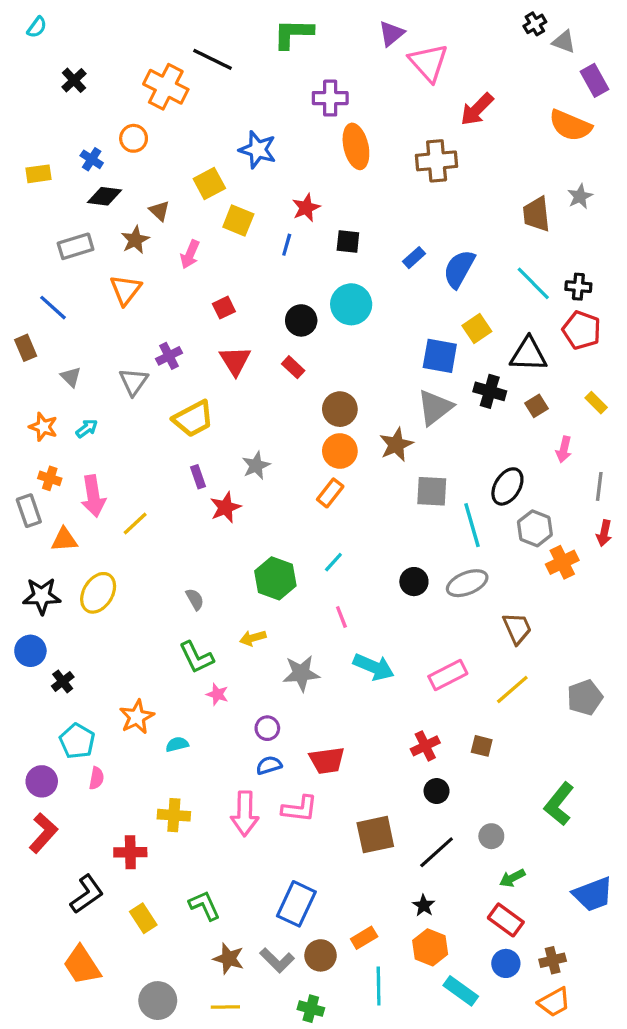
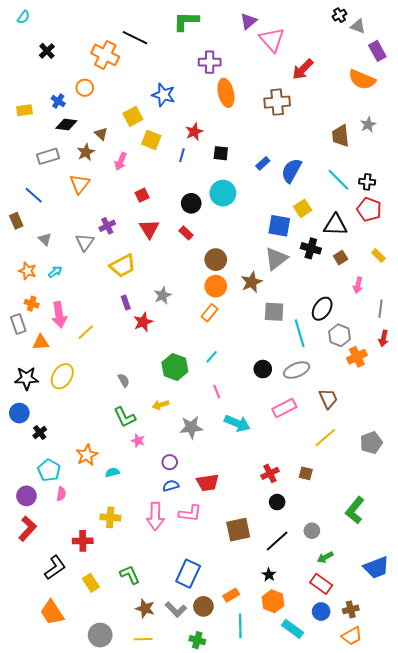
pink rectangle: (448, 675) -> (284, 408), moved

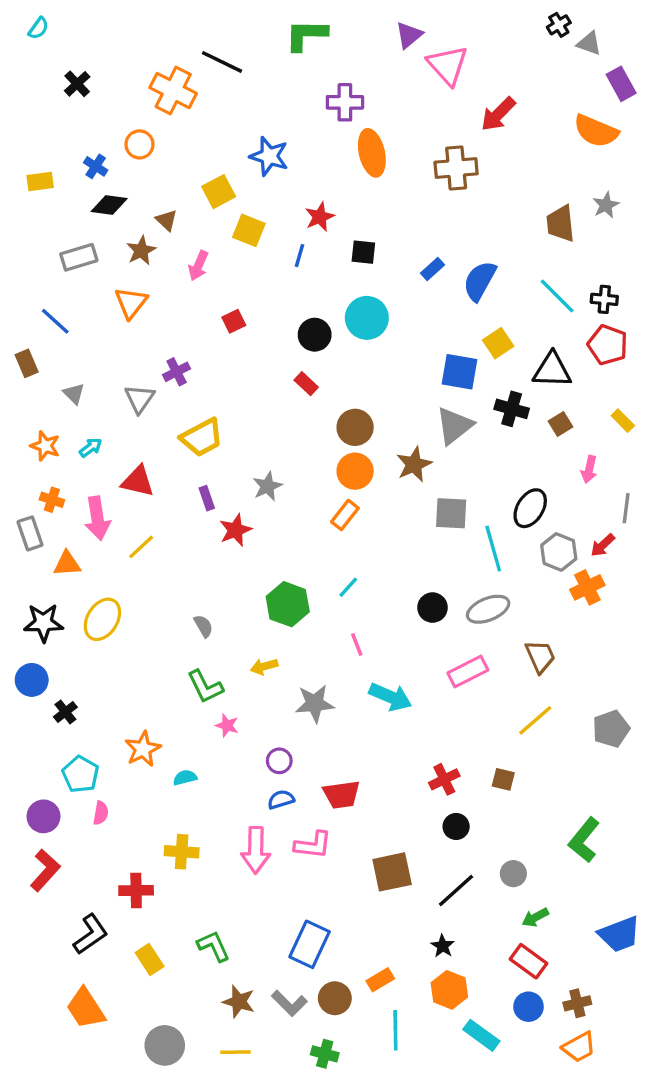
red triangle: (149, 229) -> (138, 481), moved, turned -45
red arrow: (383, 338) -> (603, 545), moved, turned 35

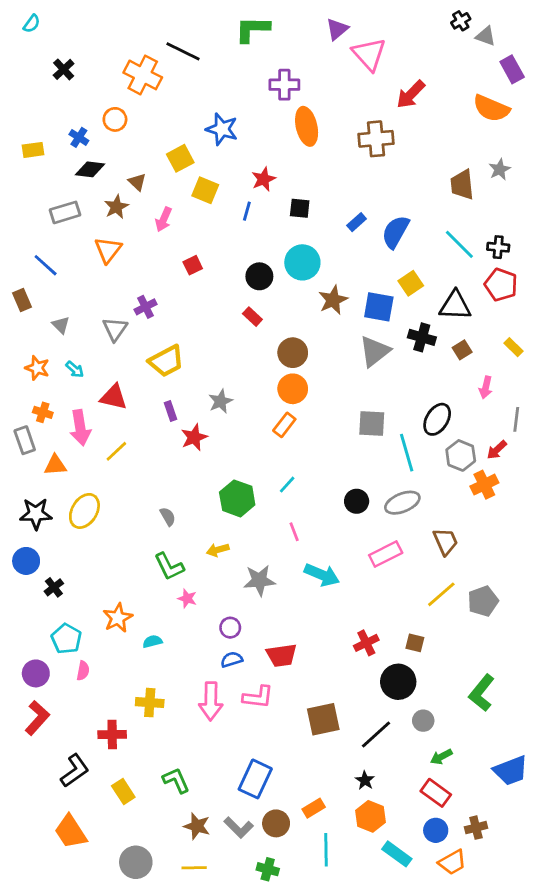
cyan arrow: (91, 448) -> (75, 369), turned 78
brown star: (414, 464) -> (333, 300), moved
gray pentagon: (611, 729) -> (483, 601), moved
black circle: (456, 826) -> (398, 682), moved, size x1.6
orange trapezoid: (579, 1047) -> (452, 862), moved

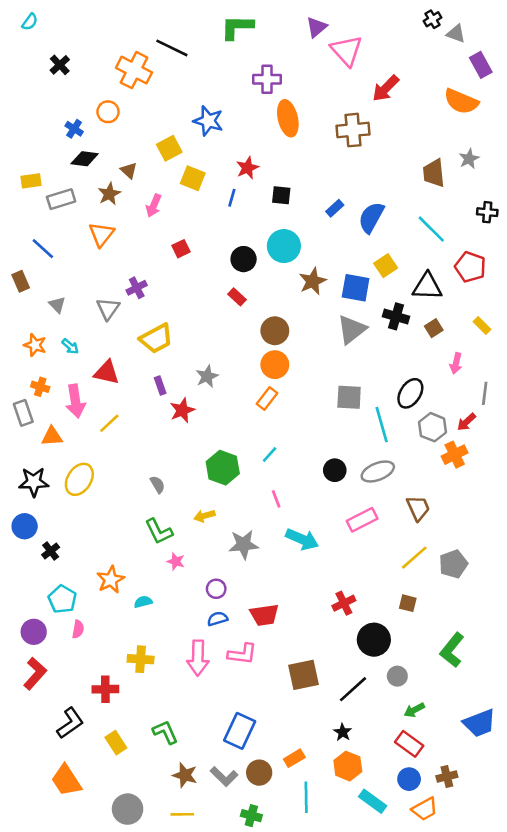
yellow rectangle: (33, 150) -> (31, 181), moved
black cross: (498, 247) -> (487, 212), moved
brown square: (415, 643) -> (408, 603), moved

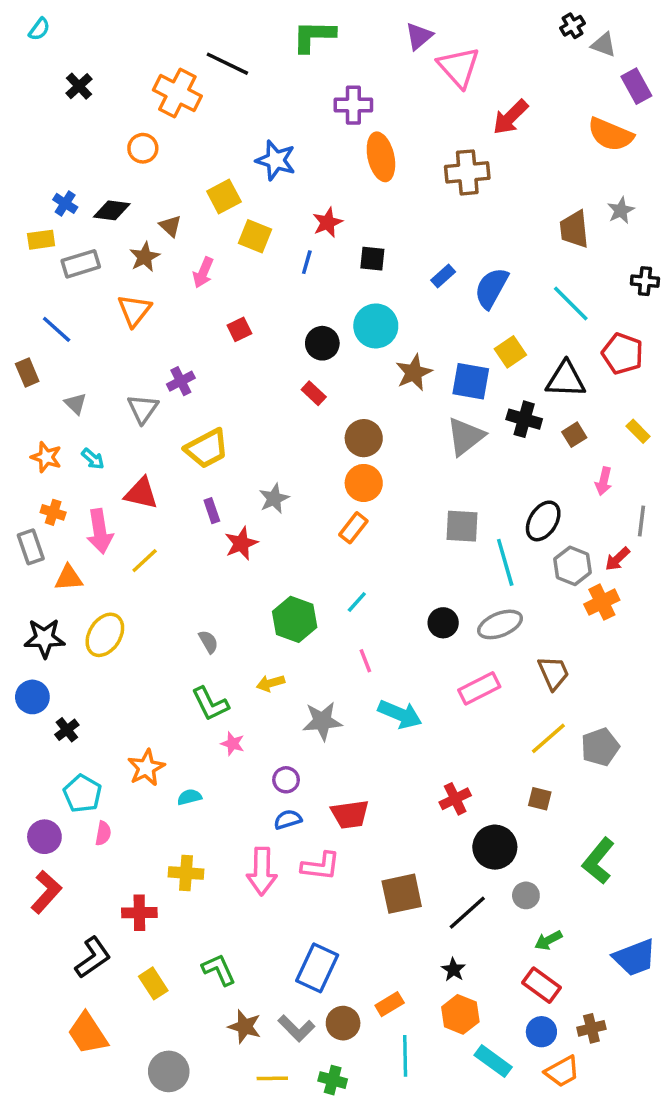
blue cross: (74, 129) -> (65, 203), moved
yellow line: (182, 814) -> (272, 1078), moved

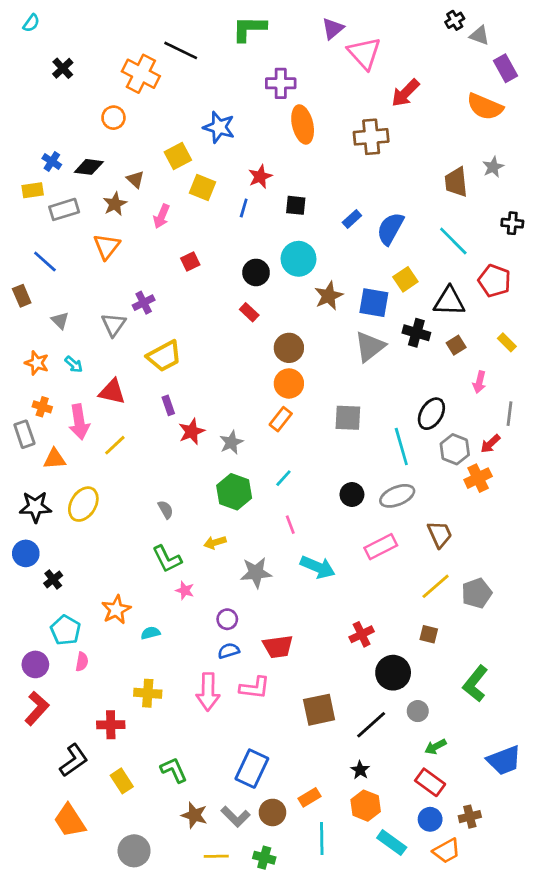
gray star: (274, 499) -> (231, 442), moved
gray square: (462, 526) -> (348, 418), moved

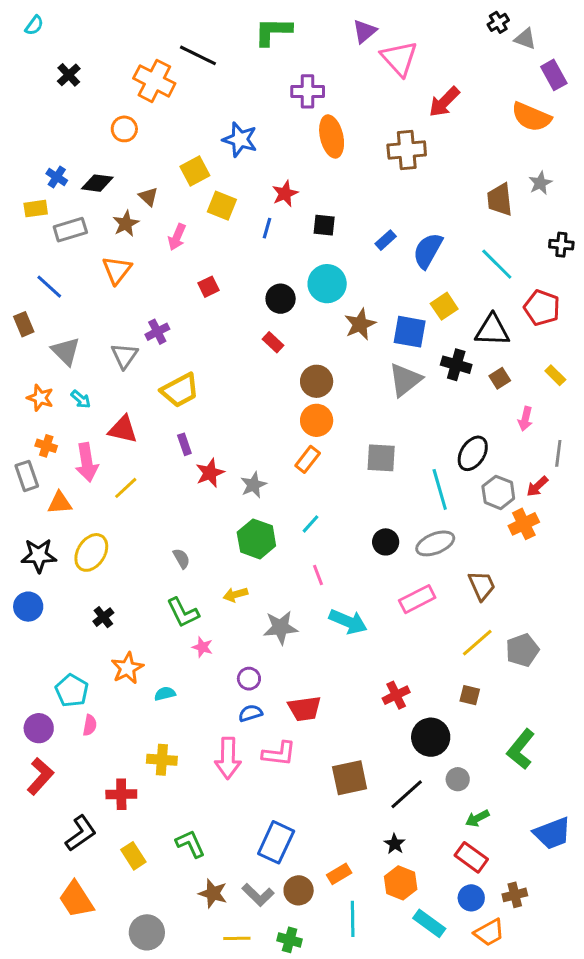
gray triangle: (60, 320) -> (66, 351), size x1.5
black cross: (53, 579) -> (103, 617), moved

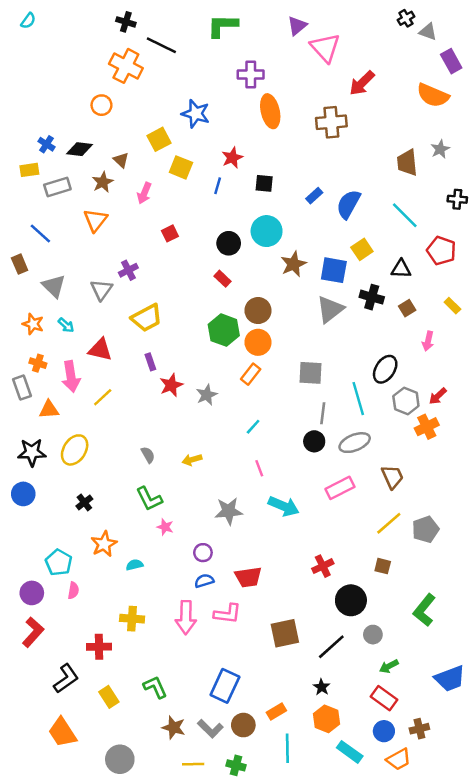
black cross: (69, 75) -> (126, 22), moved, turned -30
black triangle: (492, 330) -> (401, 269), size x0.7
gray line: (558, 453) -> (323, 413), moved
green hexagon: (256, 539) -> (224, 330), moved
yellow arrow: (235, 595) -> (192, 460), moved

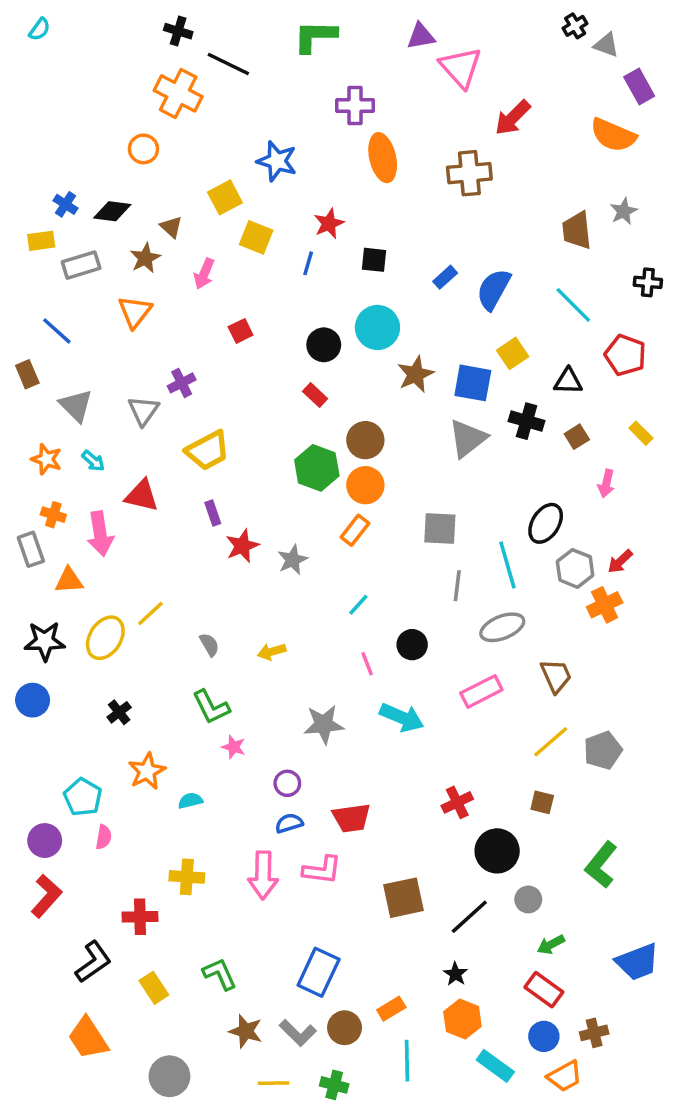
purple triangle: (297, 26) -> (421, 36), turned 30
yellow line: (103, 397) -> (150, 613), moved
black circle: (314, 441) -> (412, 645), moved

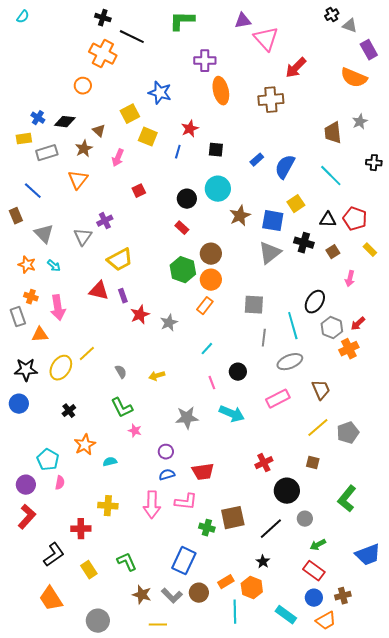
red pentagon: (625, 355) -> (355, 219), moved
red triangle: (142, 496) -> (99, 291), moved
orange hexagon: (462, 1019) -> (252, 588), moved
green cross: (334, 1085) -> (207, 528), moved

